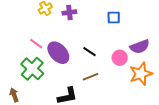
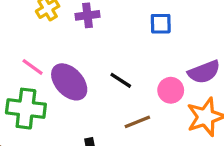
green cross: (32, 69) -> (26, 109), turned -35
brown line: (91, 77) -> (137, 122), moved

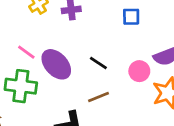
brown line: (137, 122) -> (98, 97), moved

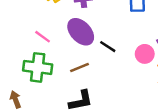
purple ellipse: (56, 64) -> (81, 32), moved
brown line: (98, 97) -> (79, 67), moved

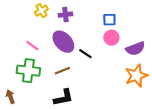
pink circle: (145, 54) -> (111, 38), moved

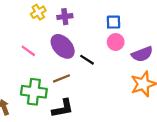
green cross: (28, 71) -> (34, 92), moved

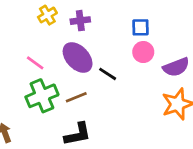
green cross: (34, 92) -> (42, 96), moved, turned -30

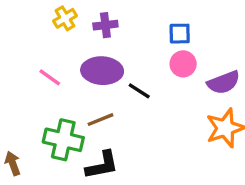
purple ellipse: (78, 57) -> (102, 71), turned -44
green cross: (42, 96) -> (63, 140), moved, turned 36

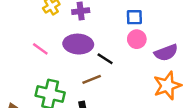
brown line: (100, 120) -> (92, 79), moved

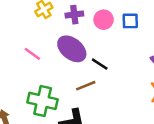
pink circle: (137, 39) -> (104, 20), moved
purple ellipse: (78, 44) -> (72, 49), turned 36

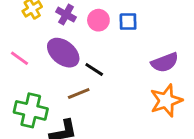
purple cross: (74, 15) -> (66, 15), turned 36

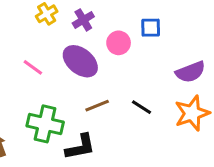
purple cross: (66, 15) -> (83, 20), turned 30
pink circle: (98, 20) -> (119, 43), moved
black line: (94, 70) -> (141, 107), moved

